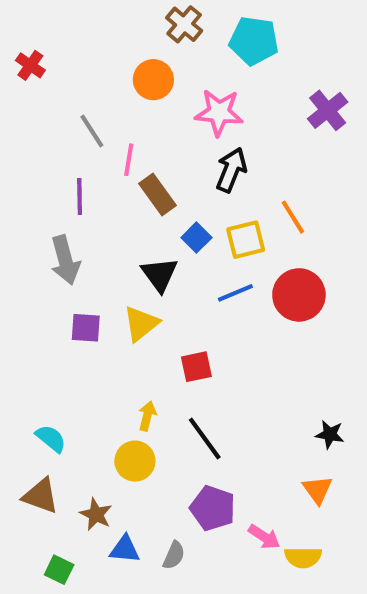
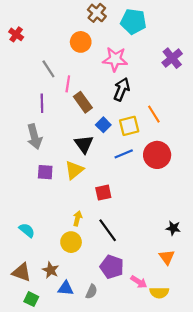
brown triangle: (41, 496) -> (22, 272), moved

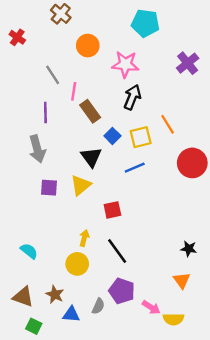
brown cross: (97, 13) -> (61, 14), moved
red circle: (157, 155) -> (192, 163), moved
gray semicircle: (91, 292) -> (98, 306), moved

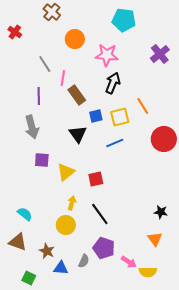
blue square: (112, 136) -> (96, 116), turned 32
yellow triangle: (81, 185) -> (66, 172), moved
brown triangle: (23, 297) -> (18, 242), moved

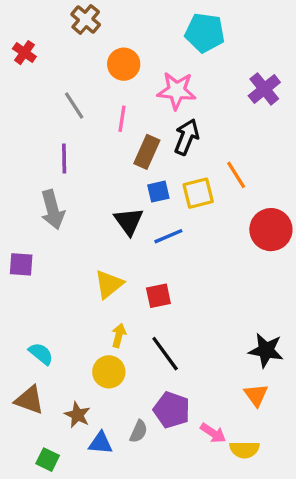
pink line: (63, 78) -> (122, 119), moved
brown rectangle: (77, 95) -> (147, 152), moved, turned 60
blue line: (115, 143) -> (168, 236), moved
purple square: (42, 160) -> (21, 264), moved
black star: (161, 212) -> (266, 350), size x1.5

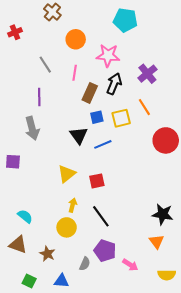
red cross: (24, 53) -> (15, 32), turned 32
purple cross: (264, 89) -> (147, 74), moved
blue triangle: (101, 443) -> (61, 281), moved
yellow semicircle: (244, 450) -> (167, 275), moved

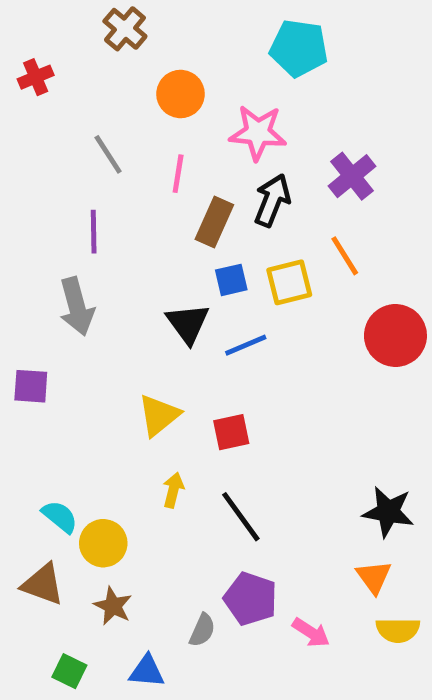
yellow circle: (67, 227) -> (103, 543), moved
yellow semicircle: (167, 275) -> (398, 630), moved

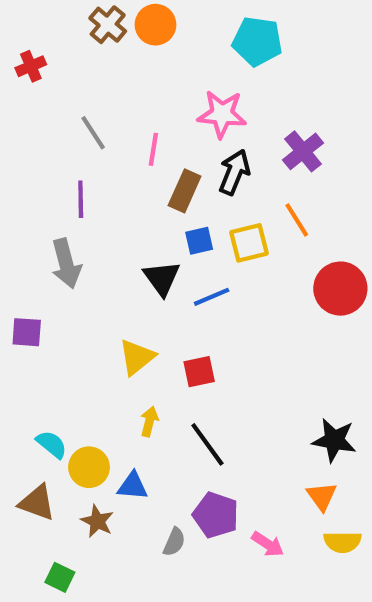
orange circle: (181, 94) -> (155, 25), moved
blue triangle: (147, 671) -> (133, 486), moved

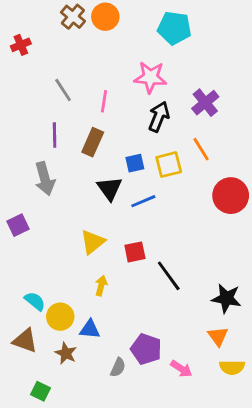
brown rectangle: (185, 191) -> (93, 142), moved
purple square: (27, 332) -> (18, 225), turned -30
black line: (207, 444) -> (169, 276), moved

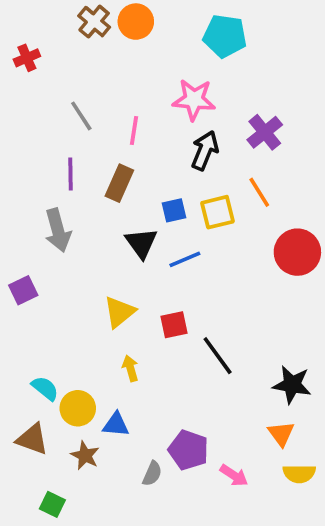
yellow arrow: (101, 286) -> (130, 368), turned -30

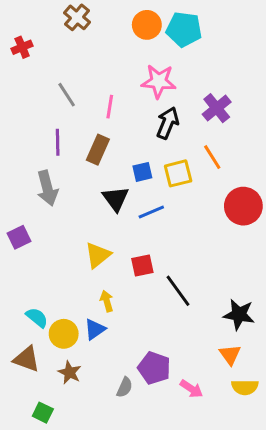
orange circle: (136, 22) -> (147, 25), moved
blue triangle: (116, 425) -> (95, 329), moved, turned -40

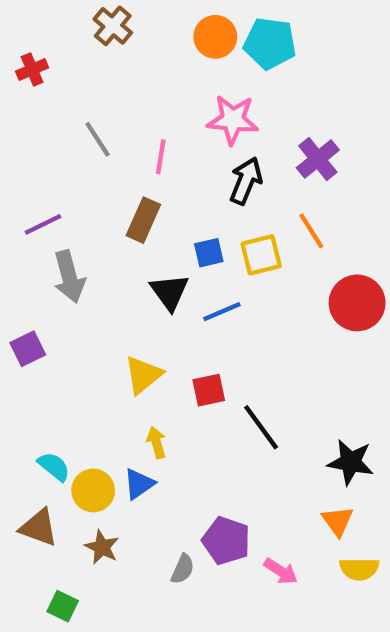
purple line: (58, 142) -> (43, 224), moved, turned 65

